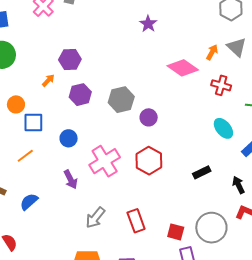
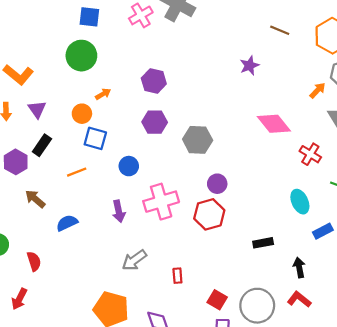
orange arrow: (212, 52) -> (317, 90), moved
orange arrow: (48, 80) -> (103, 94), moved
purple circle: (149, 117) -> (217, 184), moved
red rectangle: (136, 221) -> (177, 276), size x0.6

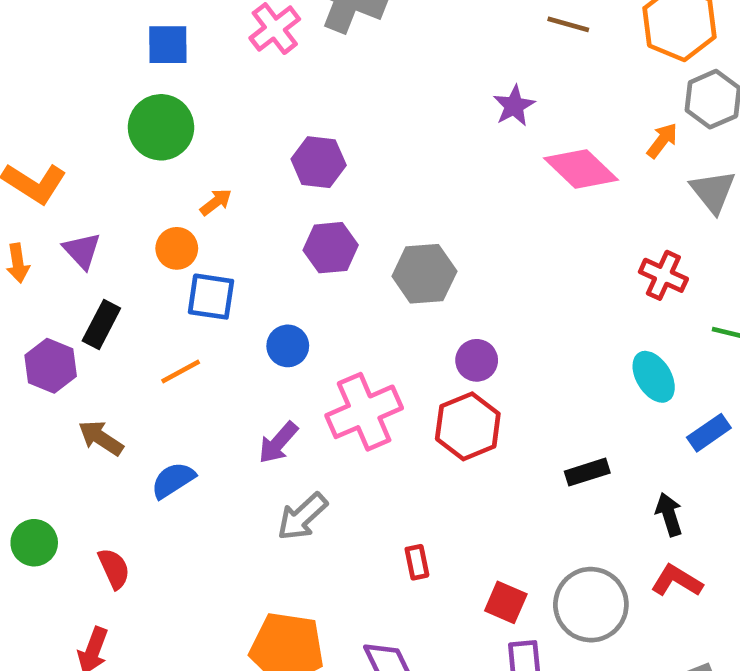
pink diamond: (274, 124) -> (581, 169), moved
purple arrow: (119, 211) -> (278, 443), turned 60
gray arrow: (134, 260) -> (302, 517), moved

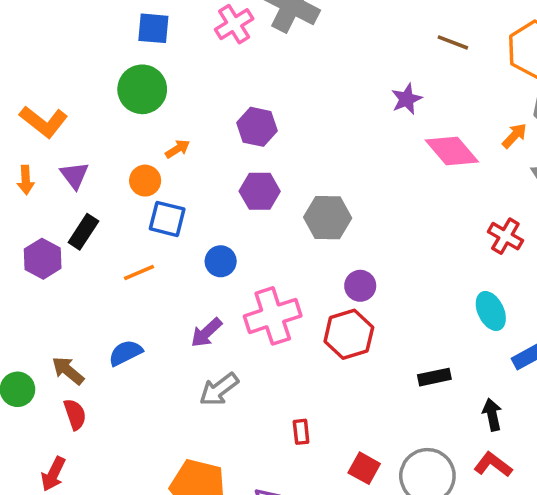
brown arrow: (101, 438) -> (68, 371), moved

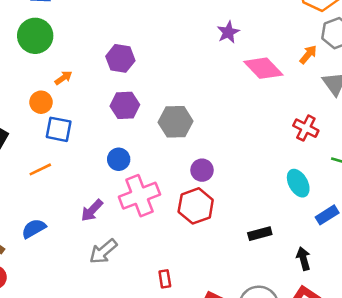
blue circle: (221, 261) -> (119, 159), moved

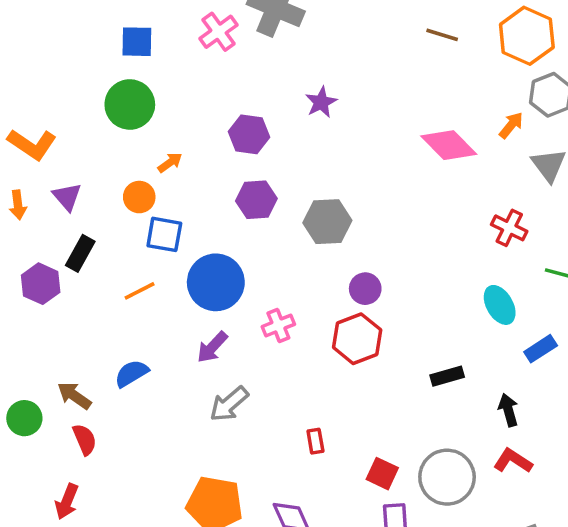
purple star: (228, 32) -> (321, 102), moved
blue circle: (119, 159) -> (216, 282), moved, size x1.8
pink cross: (139, 196) -> (278, 325), size x0.6

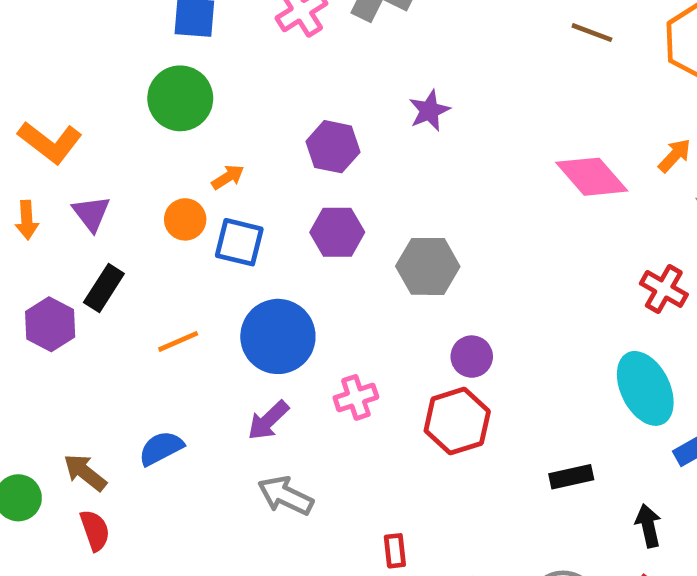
blue square: (164, 234) -> (239, 242), moved
cyan ellipse: (500, 305) -> (645, 388), size x1.4
gray arrow: (229, 404) -> (286, 496), turned 63

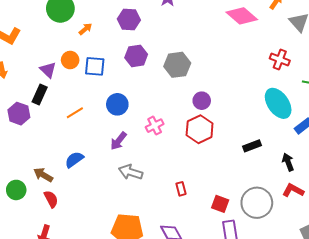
orange arrow: (228, 177) -> (85, 29), moved
purple triangle: (91, 213) -> (48, 70), moved
blue circle: (278, 336) -> (117, 104), size x0.7

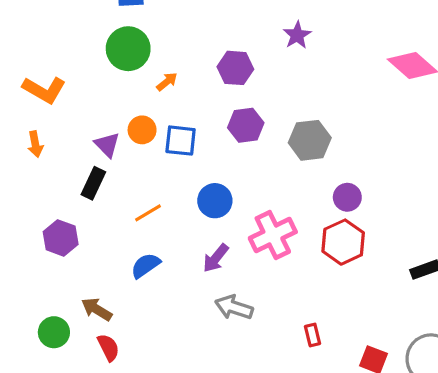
purple hexagon: (19, 114) -> (61, 238), moved
pink cross: (155, 126) -> (273, 235), size x1.6
blue semicircle: (74, 160) -> (146, 266), moved

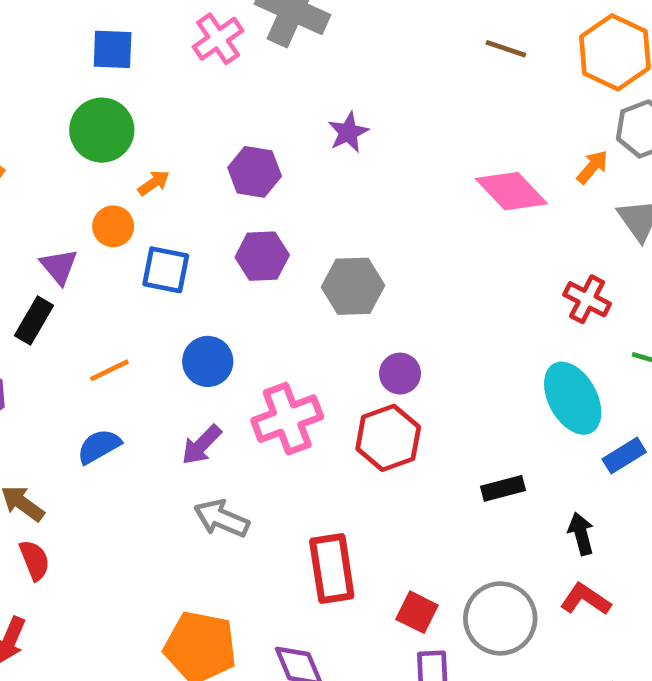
orange circle: (142, 130) -> (113, 226), moved
red rectangle: (313, 335) -> (332, 569), size x2.0

